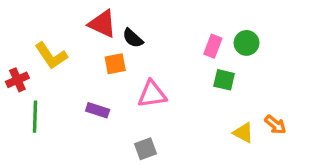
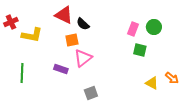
yellow L-shape: (51, 56) -> (32, 35), turned -45
red cross: (17, 80) -> (11, 22), moved
pink triangle: (152, 94) -> (83, 58), moved, turned -30

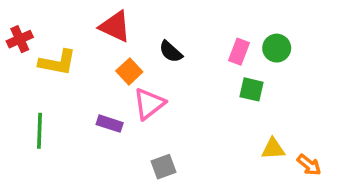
black semicircle: (83, 24) -> (171, 52), moved
orange square: (72, 40) -> (129, 71), turned -32
orange arrow: (172, 78) -> (309, 165), moved
yellow triangle: (152, 83) -> (273, 149), turned -32

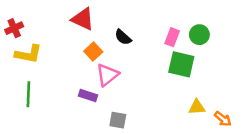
yellow L-shape: (57, 62) -> (28, 54), moved
green square: (252, 89) -> (181, 64), size x1.5
purple rectangle: (110, 124) -> (88, 96), moved
gray square: (163, 167) -> (118, 120), turned 30

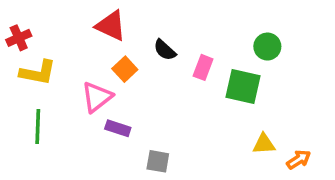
pink rectangle: (172, 37) -> (203, 67), moved
pink triangle: (107, 75) -> (97, 97), moved
orange arrow: (223, 119) -> (299, 160), turned -72

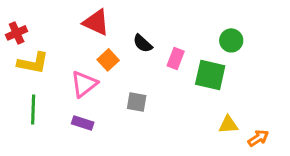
purple rectangle: (118, 128) -> (83, 123), moved
gray square: (158, 161) -> (137, 102), moved

